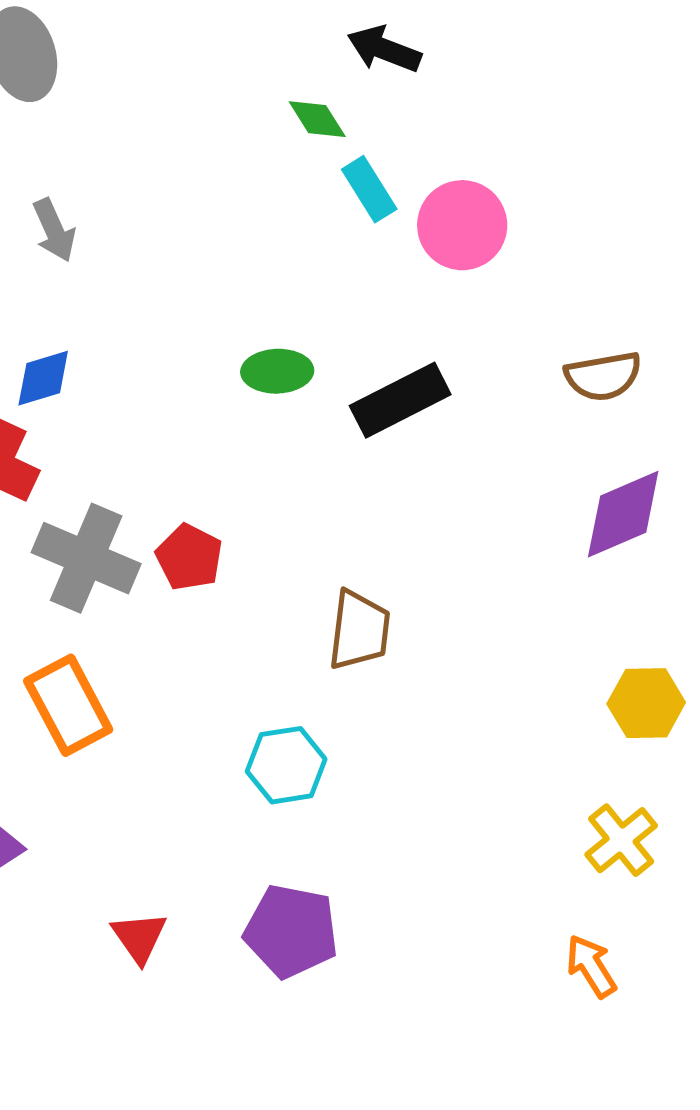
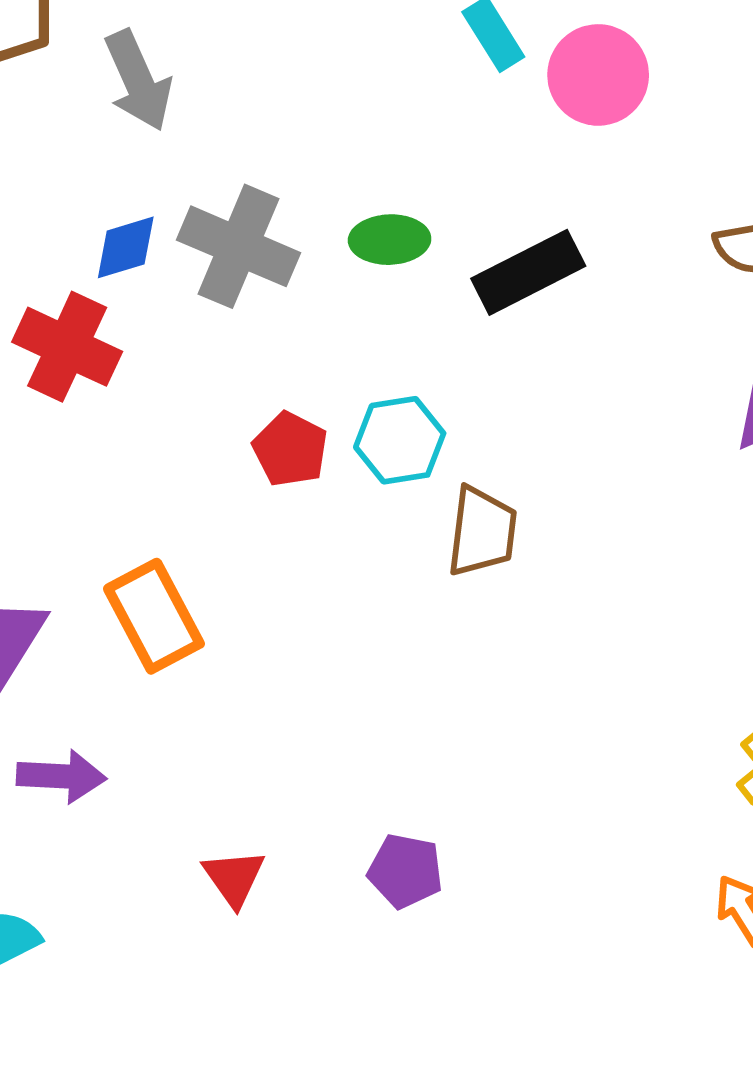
gray arrow: (54, 230) -> (138, 81), size x1.4
gray cross: (86, 558) -> (238, 246), moved
cyan hexagon: (286, 765) -> (400, 440), moved
purple pentagon: (291, 931) -> (405, 871), size x0.7

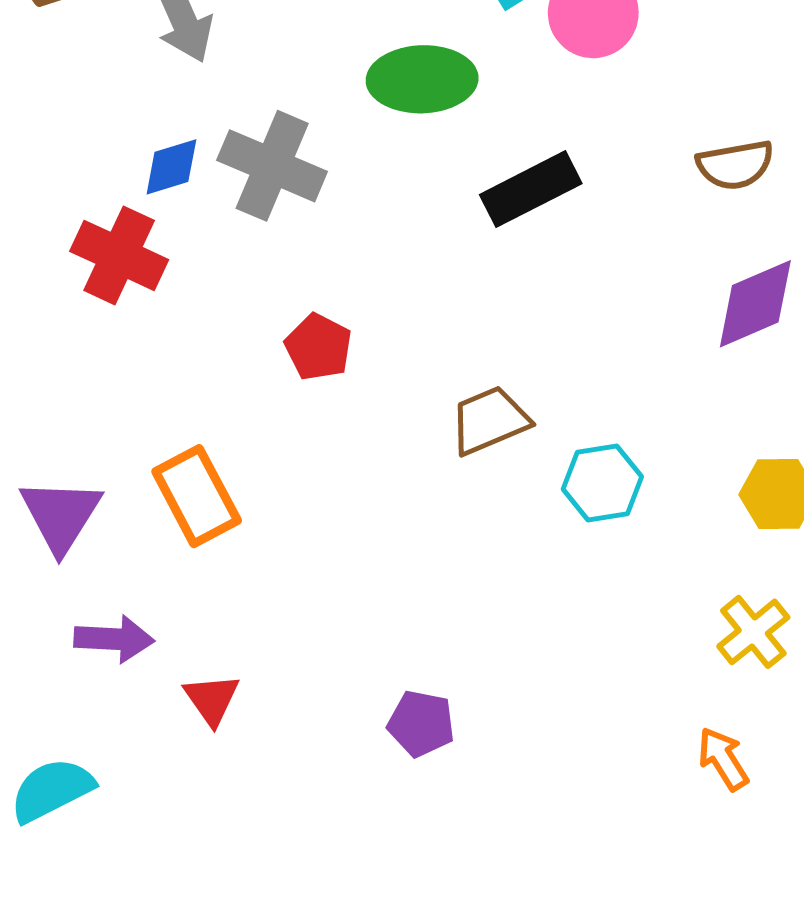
green ellipse: (390, 240) -> (422, 79), moved, size x1.5
cyan hexagon: (400, 440) -> (602, 483), moved
brown trapezoid: (482, 532) -> (490, 421), turned -120
red triangle: (234, 878) -> (212, 699), moved

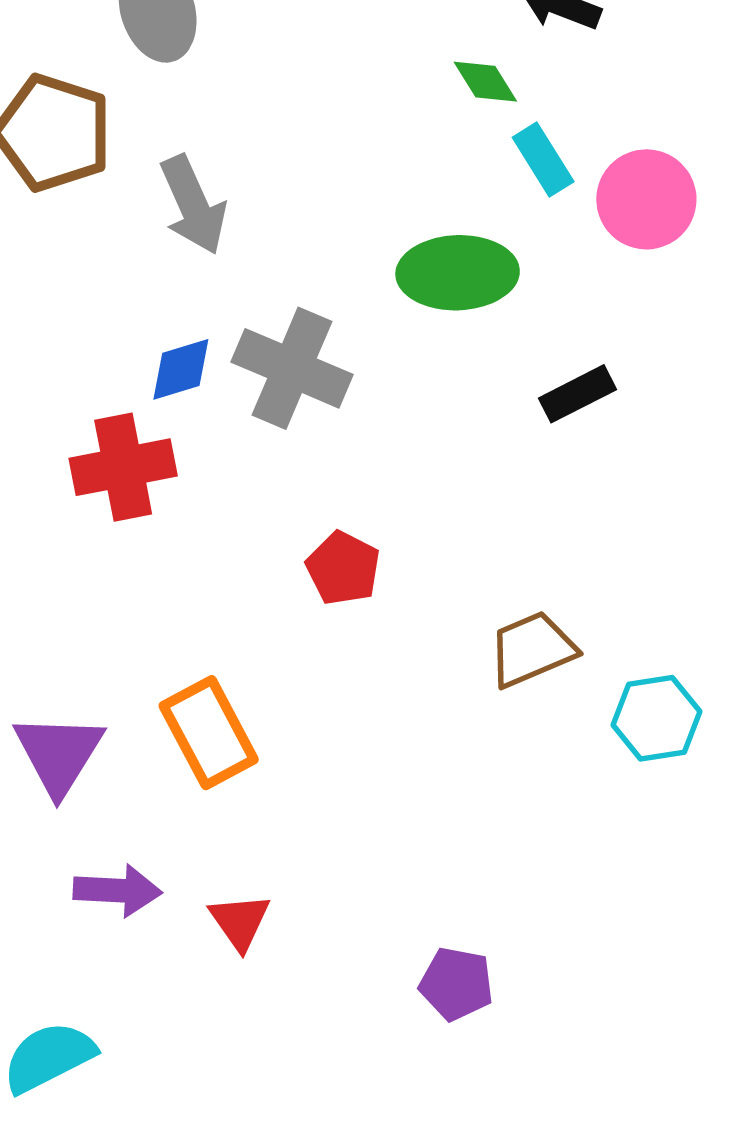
black rectangle: (531, 189) -> (578, 394), size x0.7
red cross: (119, 255) -> (123, 467), turned -36
red triangle: (212, 699) -> (240, 922), moved

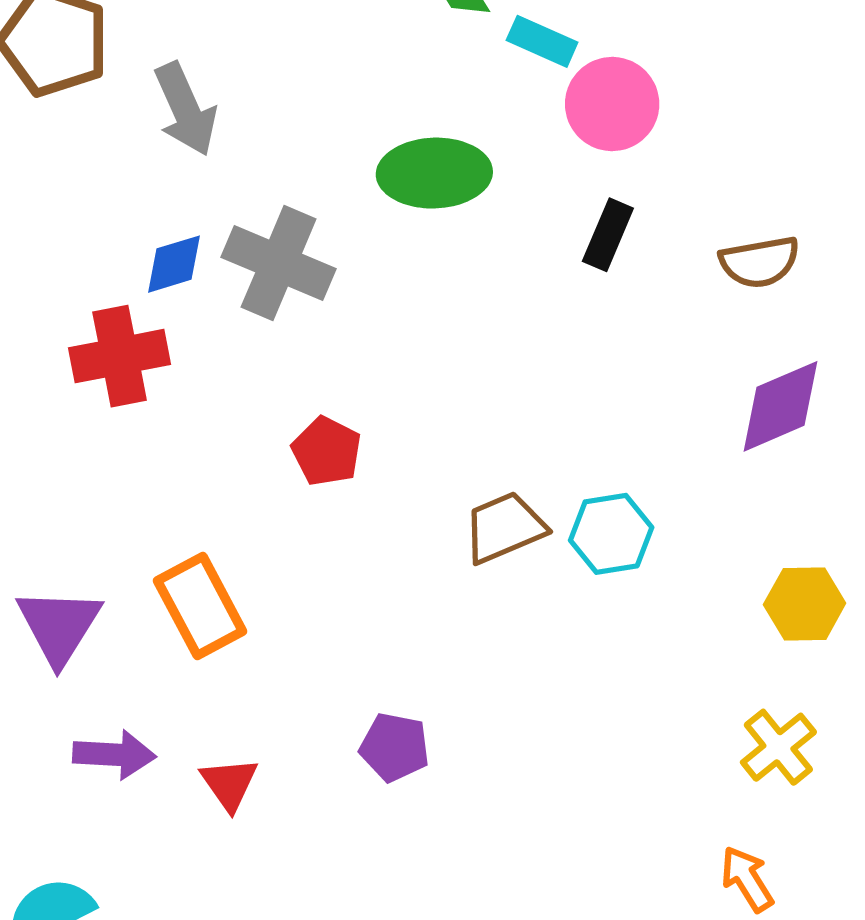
cyan rectangle: (543, 159) -> (542, 41), moved, turned -34
black rectangle: (578, 394) -> (608, 235), moved, turned -40
cyan hexagon: (656, 718) -> (611, 534), moved
purple pentagon: (456, 984) -> (395, 747), moved

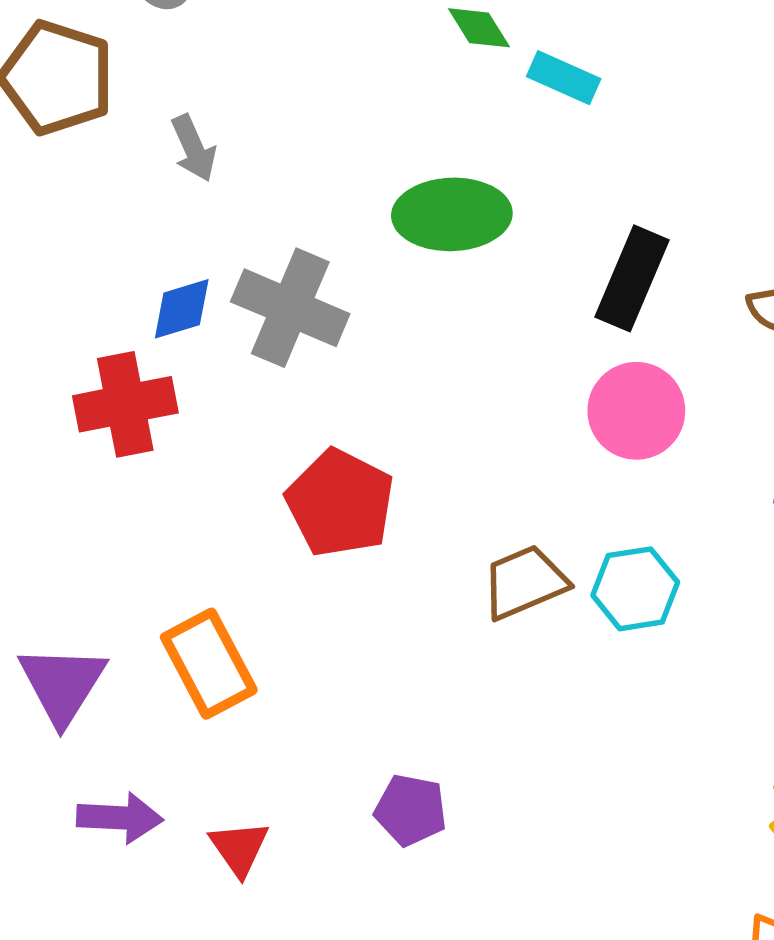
pink circle: (612, 104) -> (636, 411), moved
gray arrow: (185, 109) -> (194, 148), size x0.7
black rectangle: (608, 235) -> (632, 278), size x1.4
red pentagon: (327, 451) -> (340, 503), size x1.5

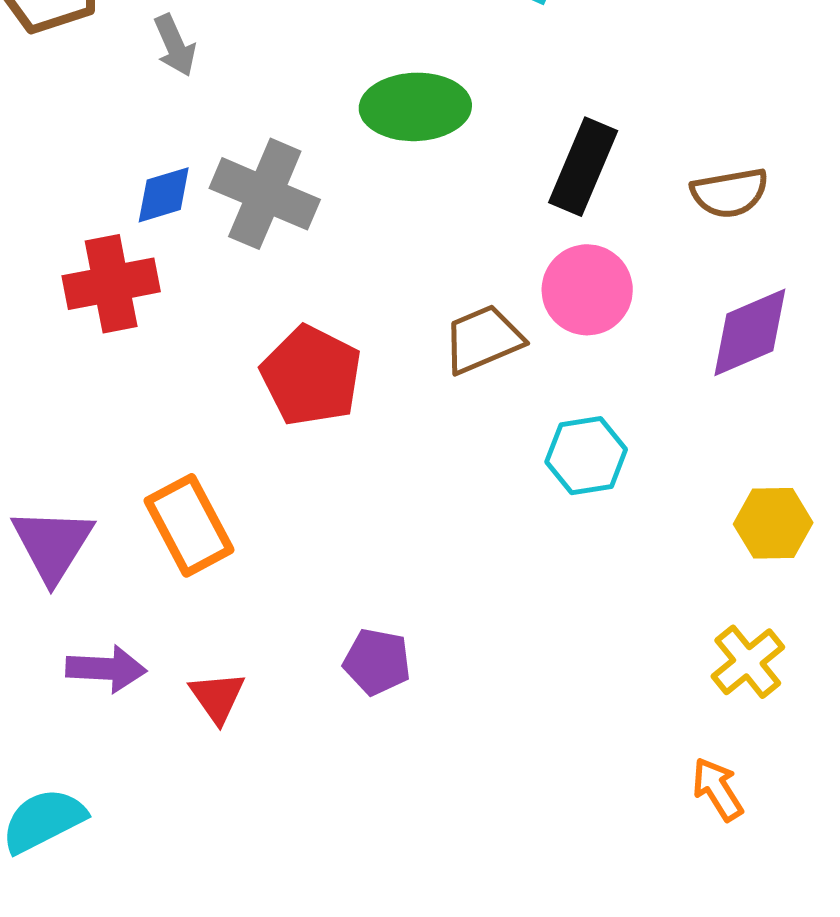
brown trapezoid: (525, 582) -> (483, 339), moved

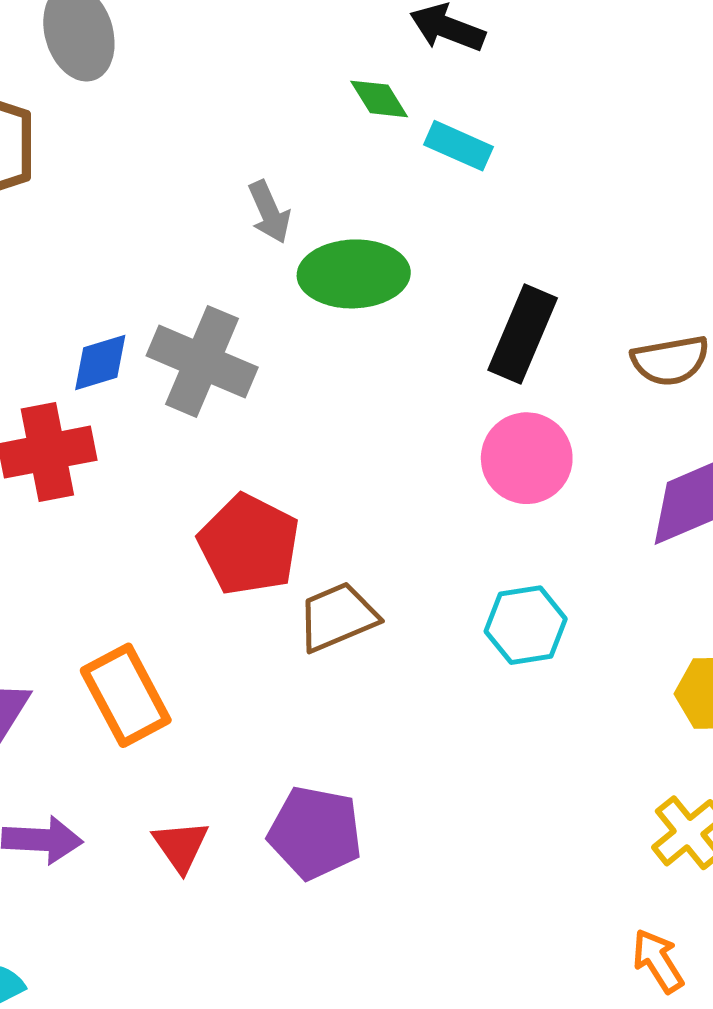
gray arrow: (175, 45) -> (269, 212), moved
brown trapezoid: (483, 339) -> (337, 617), moved
purple pentagon: (377, 662) -> (315, 833), size x1.4
red triangle: (217, 697) -> (181, 846), moved

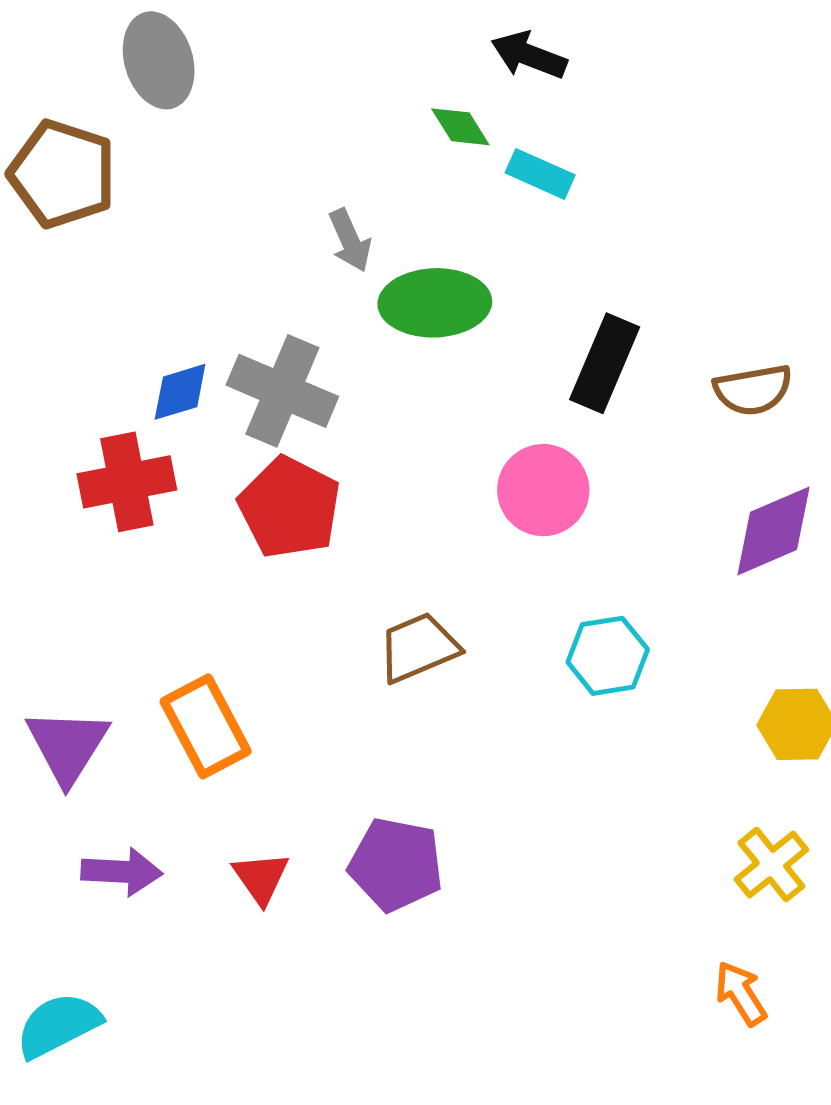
pink circle: (527, 458) -> (543, 490), moved
red pentagon: (249, 545) -> (290, 507), moved

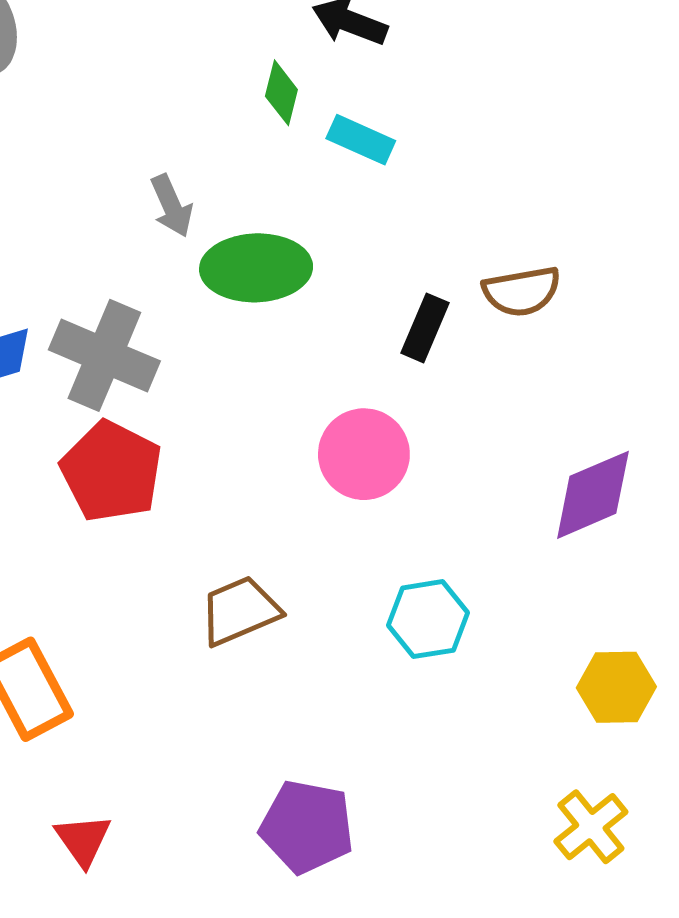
green diamond: (460, 127) -> (281, 93), turned 46
black rectangle: (605, 363) -> (425, 328), size x0.7
brown semicircle: (753, 390) -> (522, 291), moved
purple pentagon: (396, 865) -> (307, 827), moved

